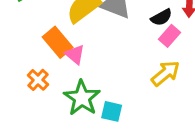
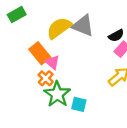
orange cross: (38, 80) -> (46, 78), moved

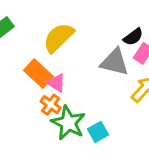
gray triangle: (83, 26) -> (115, 62), moved
cyan square: (79, 104) -> (98, 132), turned -35

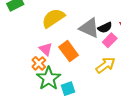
gray triangle: (115, 62) -> (89, 28), moved
orange rectangle: (39, 74) -> (69, 51), moved

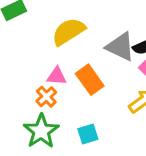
pink triangle: (46, 49) -> (57, 76), turned -40
green star: (49, 78) -> (41, 131), moved

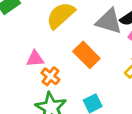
pink triangle: (57, 76) -> (35, 59), moved

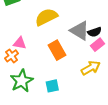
orange cross: (50, 76) -> (12, 56), moved

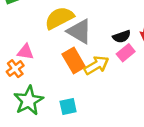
gray triangle: (80, 31) -> (79, 31), moved
yellow arrow: (91, 68) -> (96, 65), moved

